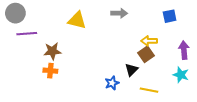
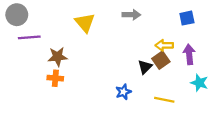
yellow triangle: (77, 20) -> (85, 23), turned 36
purple arrow: (184, 50) -> (189, 54), moved
black triangle: (132, 70) -> (145, 67), moved

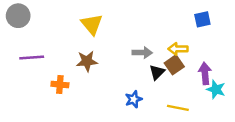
gray arrow: (131, 15) -> (142, 53), moved
purple line: (29, 37) -> (32, 57), moved
purple arrow: (189, 54) -> (205, 73), moved
brown star: (58, 57) -> (87, 61), moved

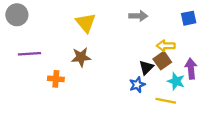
gray arrow: (142, 53) -> (138, 16), moved
cyan star: (216, 89) -> (176, 81), moved
blue star: (134, 99) -> (137, 85), moved

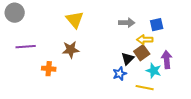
gray arrow: (138, 16) -> (127, 23), moved
blue square: (189, 18) -> (157, 25), moved

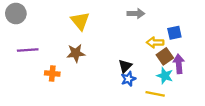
gray arrow: (127, 23) -> (136, 14), moved
blue square: (157, 25) -> (174, 33), moved
brown square: (142, 53) -> (165, 56), moved
black triangle: (128, 59) -> (125, 66), moved

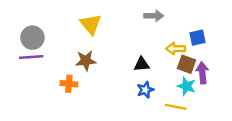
gray circle: (16, 14) -> (32, 38), moved
brown square: (165, 56) -> (187, 64), turned -35
black triangle: (125, 66) -> (142, 64), moved, turned 40
orange cross: (52, 74) -> (69, 84), moved

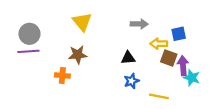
gray arrow: (154, 16) -> (139, 24), moved
cyan star: (187, 86) -> (192, 78), moved

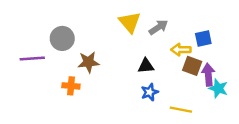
yellow triangle: (82, 22) -> (130, 22), moved
gray arrow: (139, 24) -> (158, 27), turned -35
gray circle: (30, 34) -> (62, 38), moved

